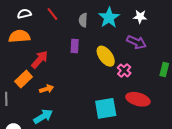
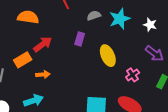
gray semicircle: (83, 20) -> (94, 15), turned 56
purple arrow: (136, 42) -> (154, 54), moved
pink cross: (124, 70) -> (133, 75), moved

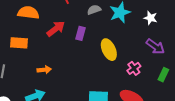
red arrow: (43, 44) -> (56, 29), moved
orange rectangle: (23, 60) -> (19, 43), moved, turned 36

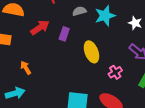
orange arrow: (44, 70) -> (26, 68), turned -120

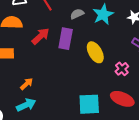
purple rectangle: (64, 34) -> (66, 39), size x1.5
orange arrow: (26, 68) -> (27, 84), moved, turned 88

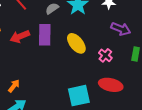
red arrow: (41, 36) -> (20, 36), turned -150

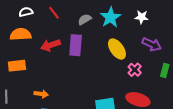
yellow ellipse: (76, 43) -> (117, 49), moved
orange arrow: (14, 86) -> (41, 94), turned 56

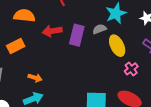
gray semicircle: (85, 19) -> (99, 29), moved
orange rectangle: (17, 66) -> (16, 46), turned -30

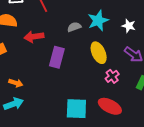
gray semicircle: (99, 29) -> (74, 27), moved
purple rectangle: (77, 35) -> (57, 57), moved

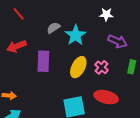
cyan star: (98, 20) -> (76, 35), moved
yellow ellipse: (99, 53) -> (78, 67), moved, turned 65

